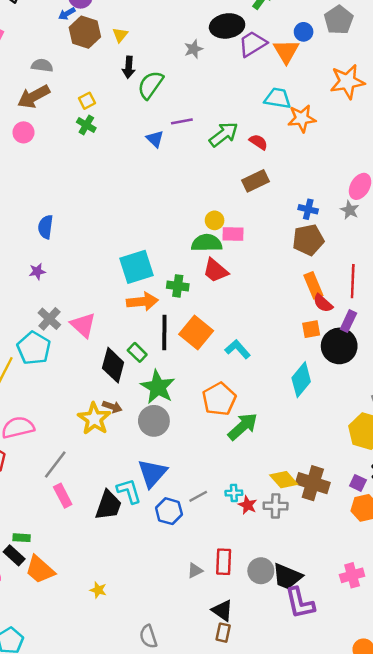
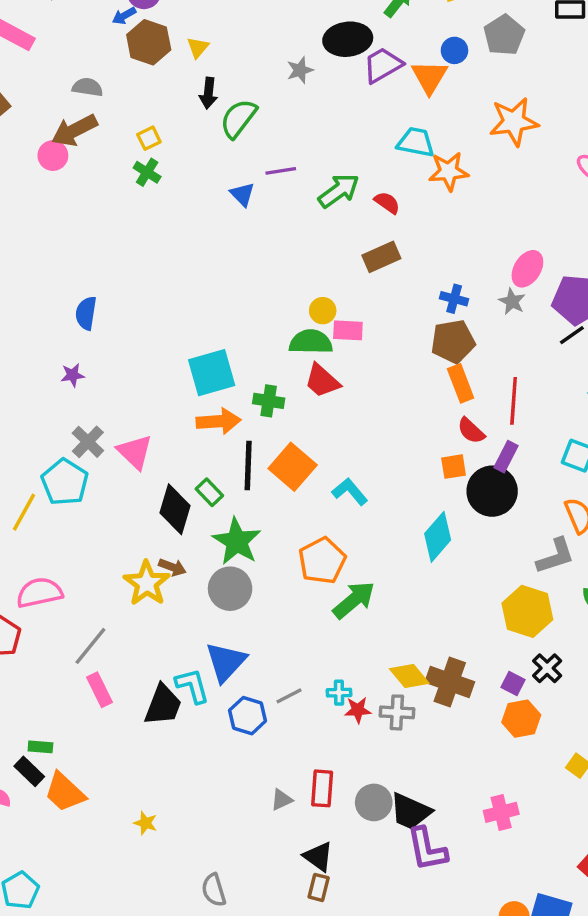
pink circle: (23, 132) -> (53, 156), moved
orange rectangle: (313, 285) -> (461, 383), moved
red star: (248, 505) -> (358, 710), turned -30

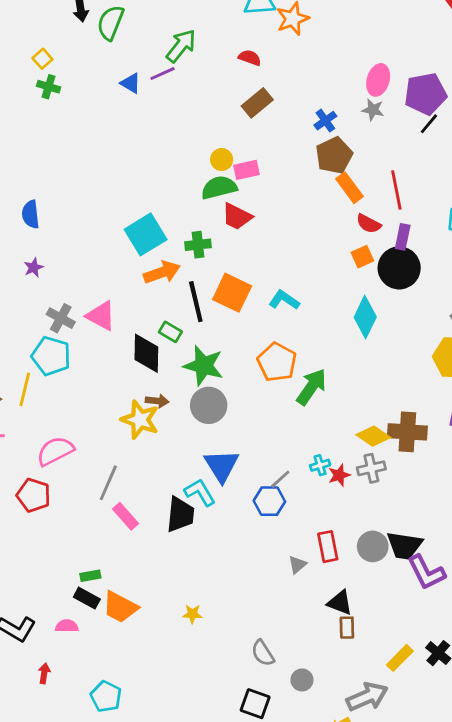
purple line: (281, 171) -> (162, 74), moved
green arrow: (339, 191) -> (181, 46), moved
blue cross: (454, 299) -> (325, 121), turned -35
blue hexagon: (248, 716) -> (269, 501), moved

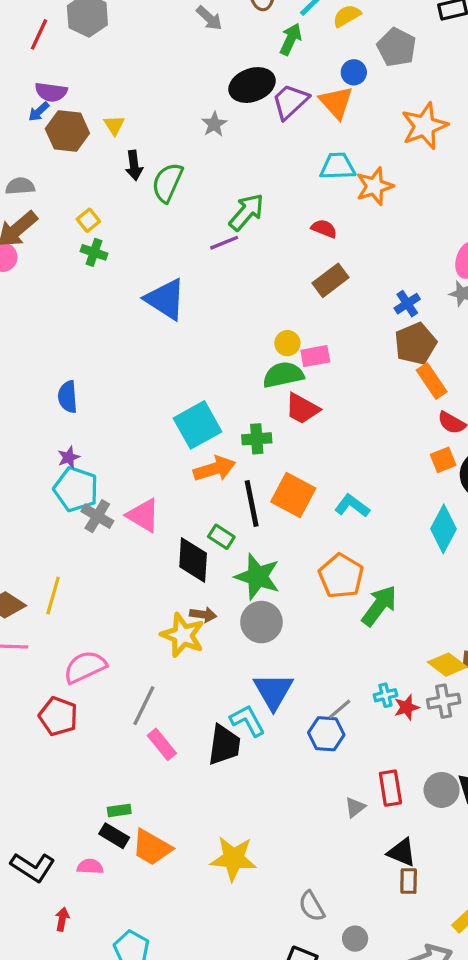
blue triangle: (131, 83) -> (165, 299), moved, size x1.8
cyan pentagon: (51, 356) -> (76, 489), moved
yellow star: (192, 614) -> (233, 859), size x2.0

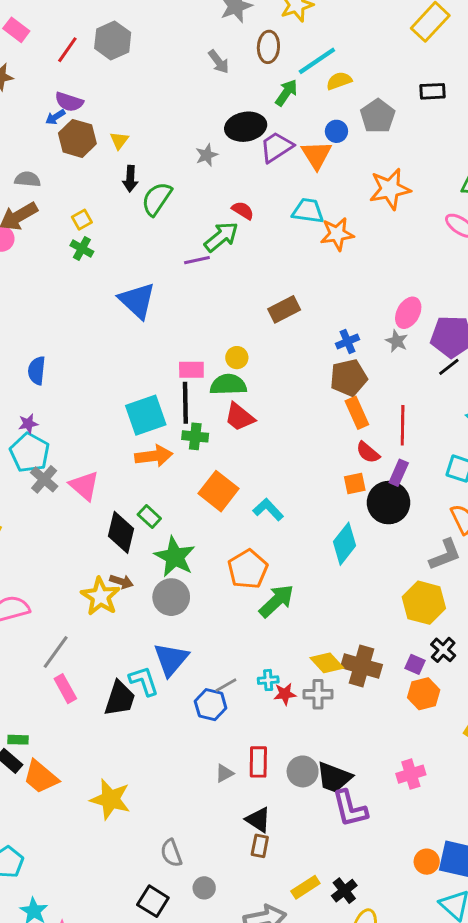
red semicircle: (324, 229) -> (243, 210), moved
pink rectangle: (315, 356) -> (191, 370), moved
black line: (252, 503) -> (185, 403), moved

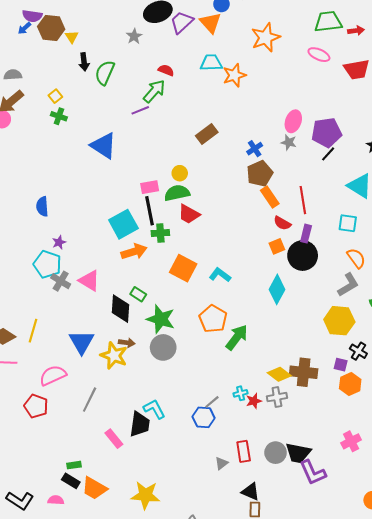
brown hexagon: (77, 138) -> (51, 28), moved
purple star: (28, 424) -> (59, 242), moved
blue triangle: (171, 659) -> (82, 342), moved
pink rectangle: (65, 689) -> (114, 439), moved

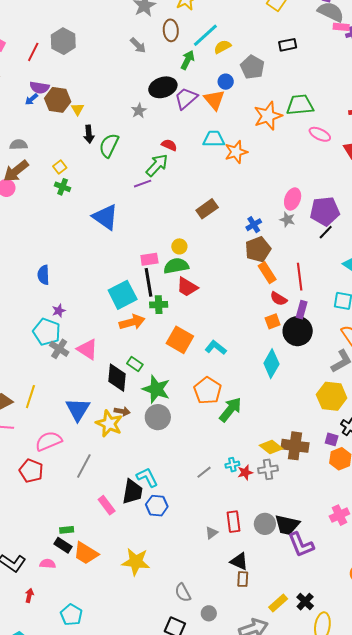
green trapezoid: (328, 22) -> (300, 105), moved
blue hexagon: (204, 417) -> (157, 506), moved

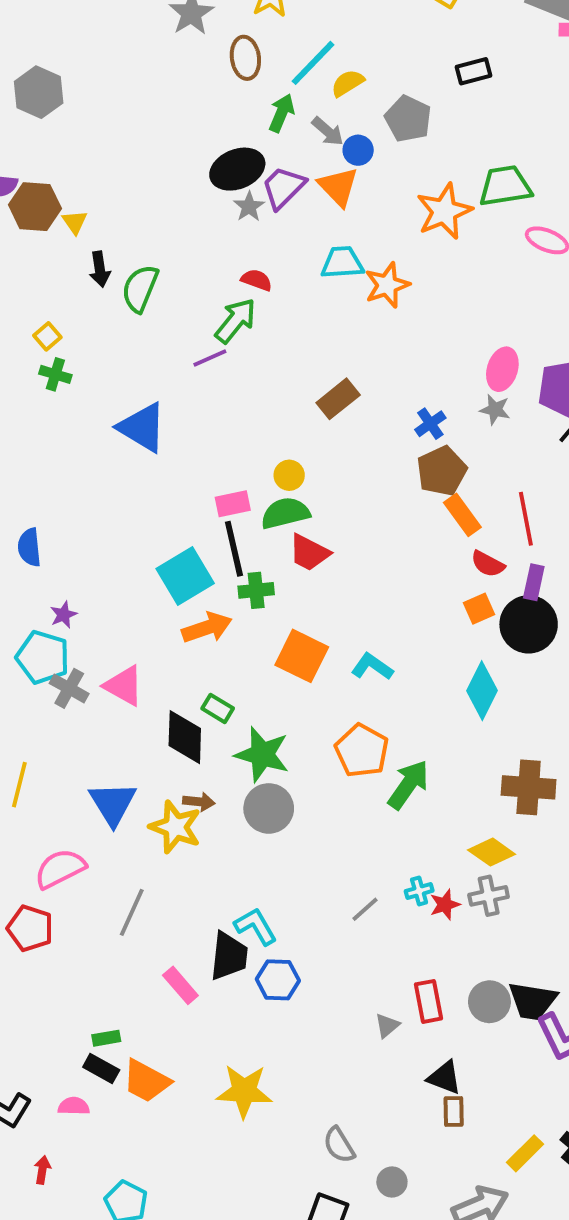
gray arrow: (138, 45) -> (328, 131), moved
gray star: (139, 111) -> (249, 207), moved
brown cross: (295, 446) -> (529, 787), moved

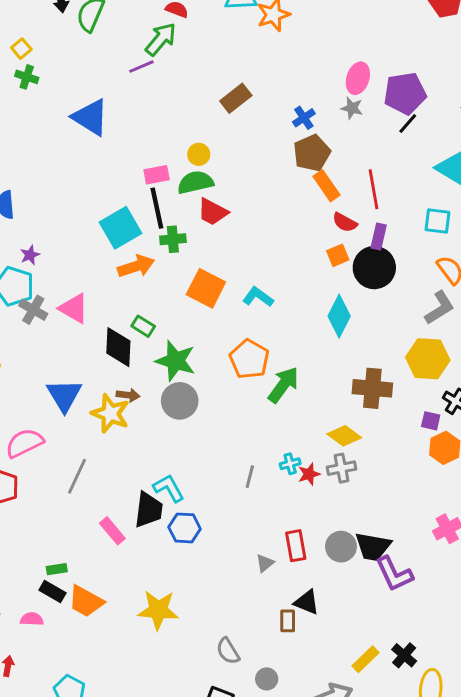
gray line: (365, 909) -> (250, 477), turned -35
brown rectangle: (454, 1111) -> (288, 621), moved

